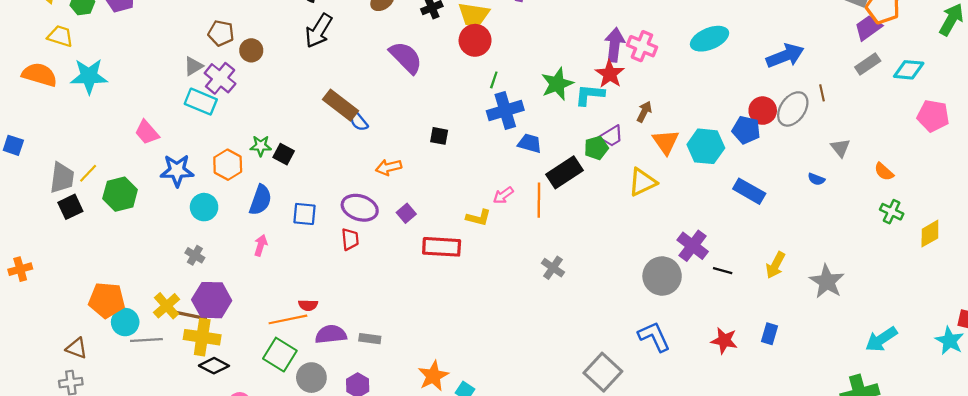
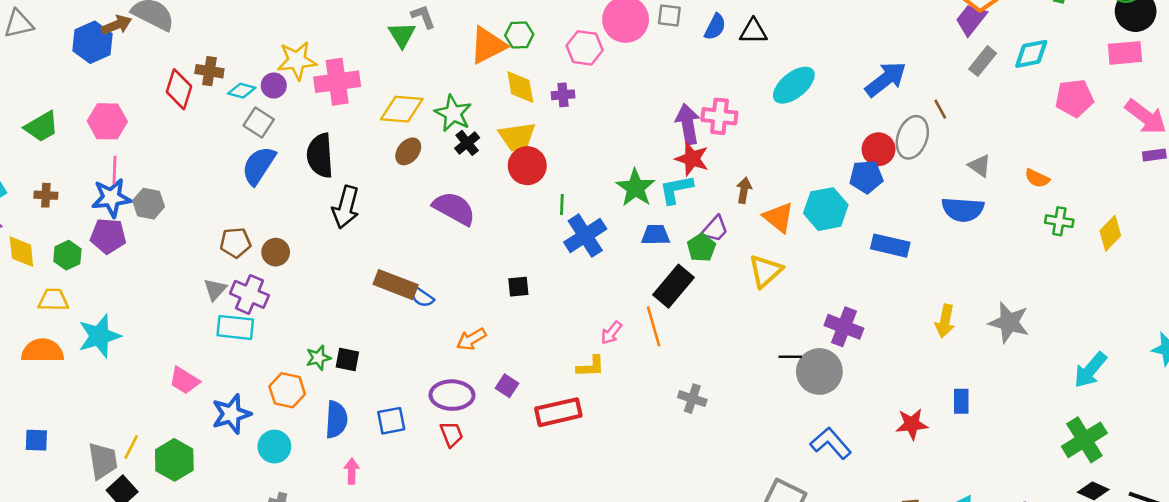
blue trapezoid: (530, 143) -> (656, 235), moved
blue semicircle: (816, 179) -> (963, 209), size x2.0
black line: (723, 271) -> (790, 357), moved

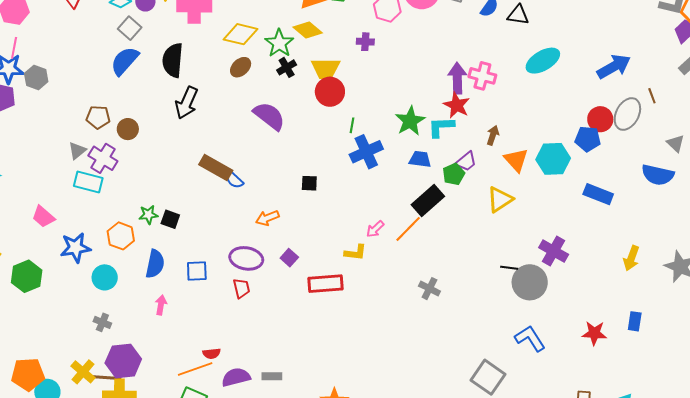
yellow diamond: (520, 87) -> (308, 30), moved, turned -48
orange line: (654, 326) -> (408, 229), turned 52

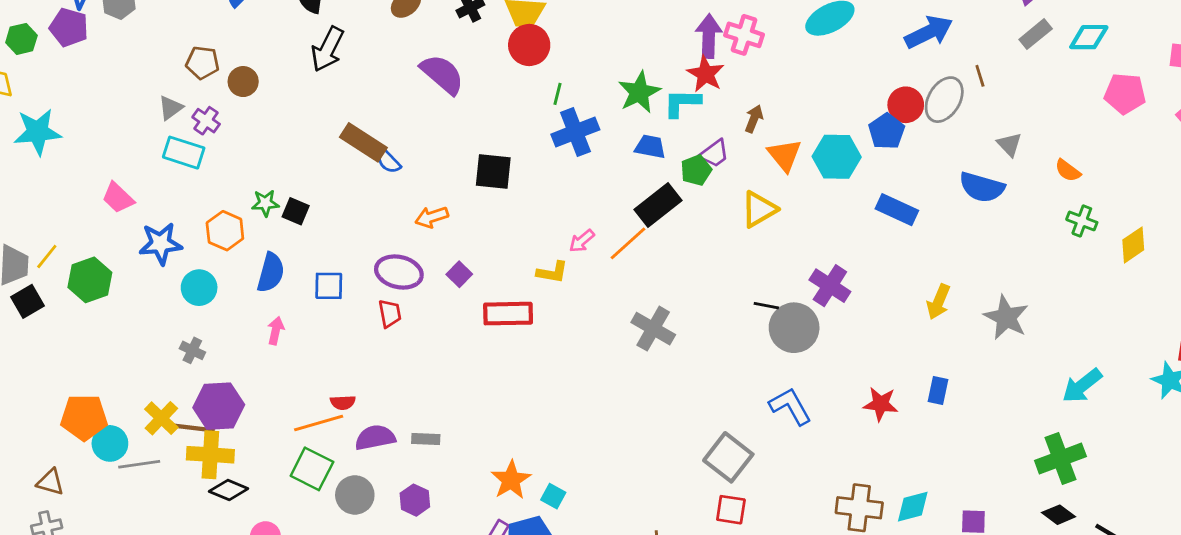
blue pentagon: (588, 139) -> (887, 131), turned 30
purple cross: (103, 158) -> (206, 121), size x0.7
black square: (309, 183) -> (493, 172), size x1.6
gray cross: (429, 289) -> (653, 329), size x1.4

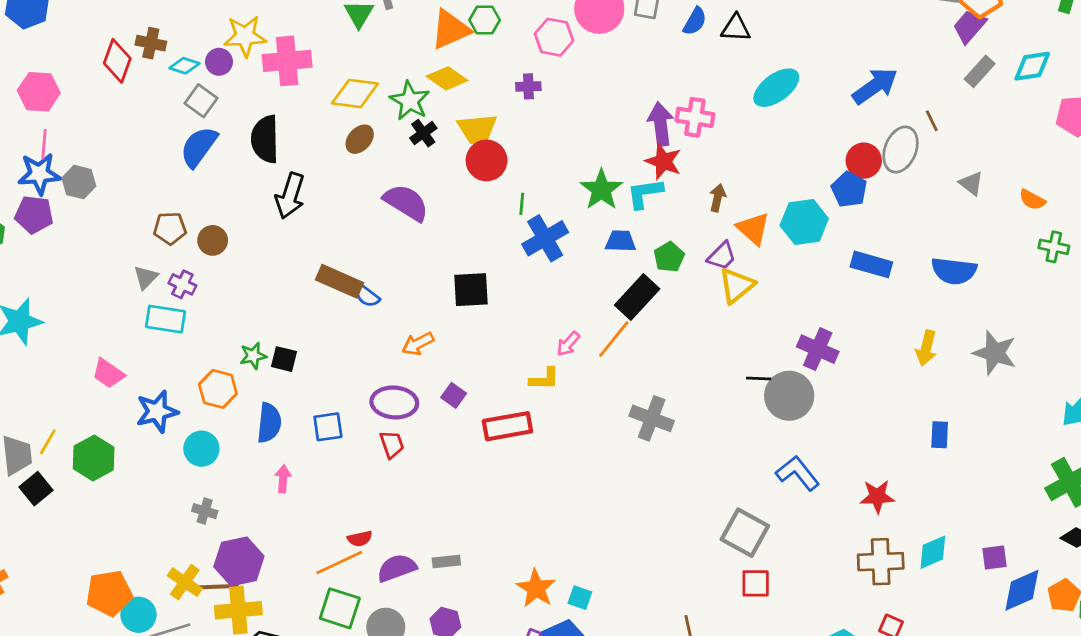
purple trapezoid: (714, 153) -> (722, 256), moved
blue semicircle: (982, 187) -> (954, 271), moved
red star: (881, 404) -> (877, 496), moved

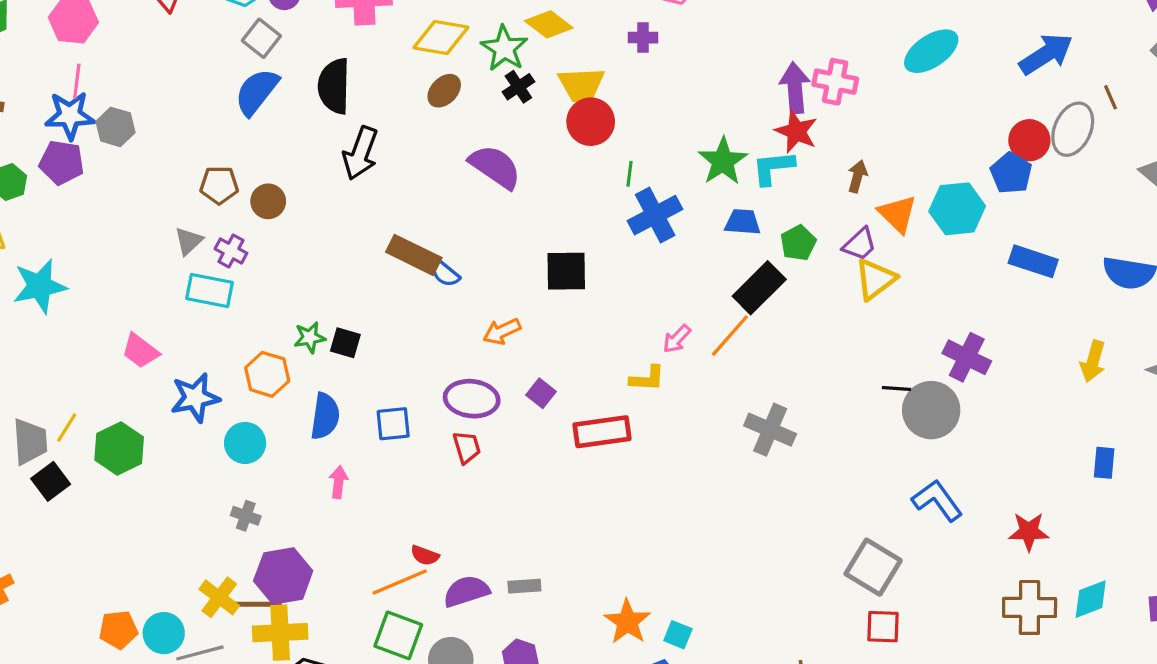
red semicircle: (360, 539) -> (425, 555), turned 30
orange pentagon: (109, 593) -> (118, 630), moved, size x0.7

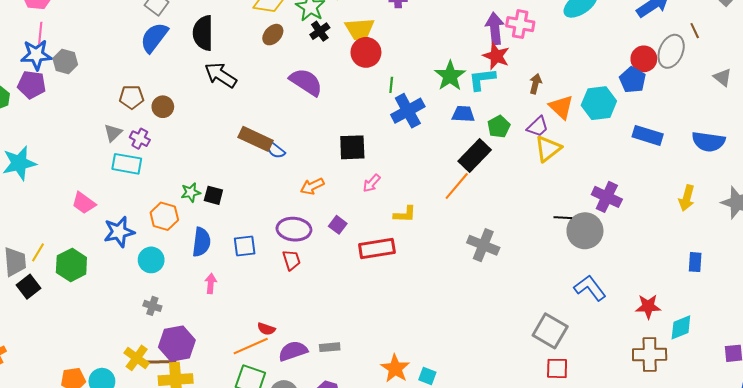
black arrow: (360, 153) -> (221, 75), turned 104
pink arrow: (677, 339) -> (372, 183), moved
cyan diamond: (1091, 599) -> (681, 327), moved

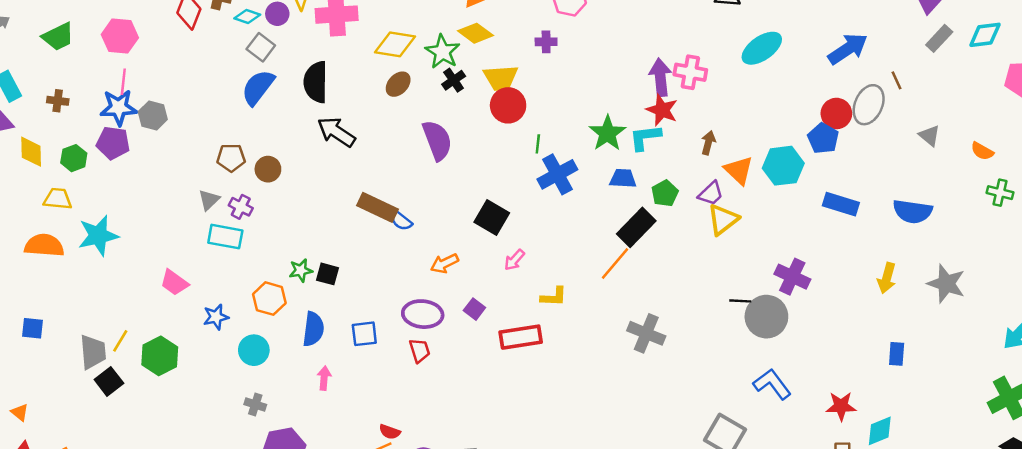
purple semicircle: (306, 82) -> (437, 140), turned 36
black square: (352, 147) -> (492, 217), turned 32
blue star: (119, 232) -> (216, 317), size x0.7

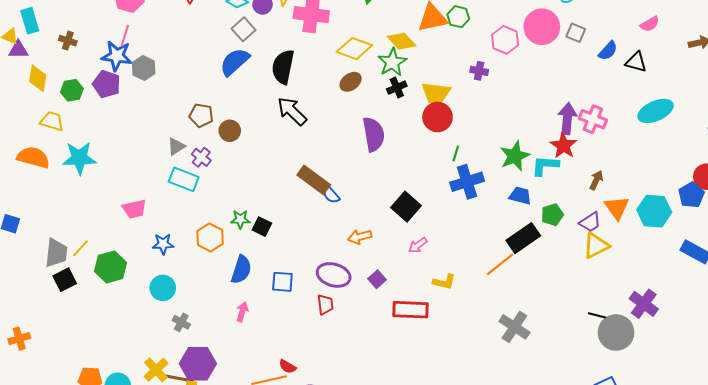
yellow diamond: (475, 33) -> (402, 41), moved
pink trapezoid: (174, 283) -> (134, 209), turned -60
cyan circle: (254, 350) -> (163, 288), moved

